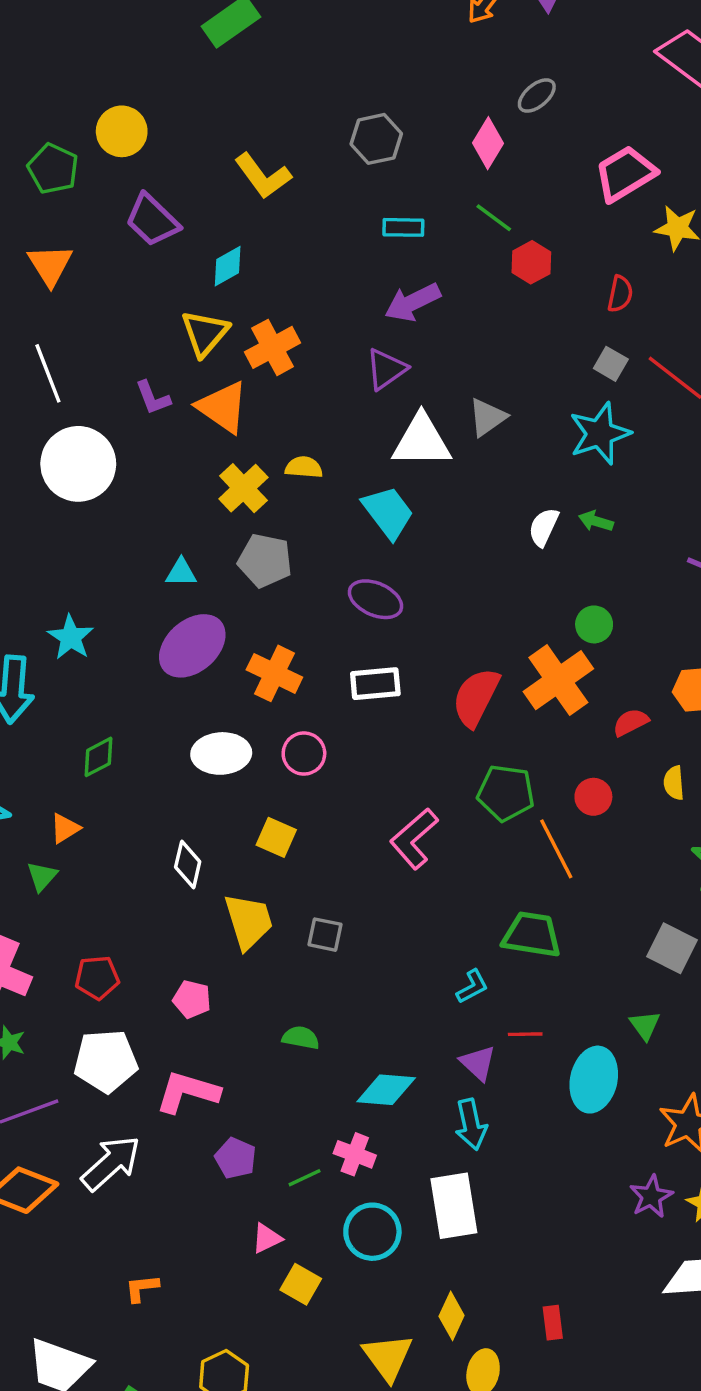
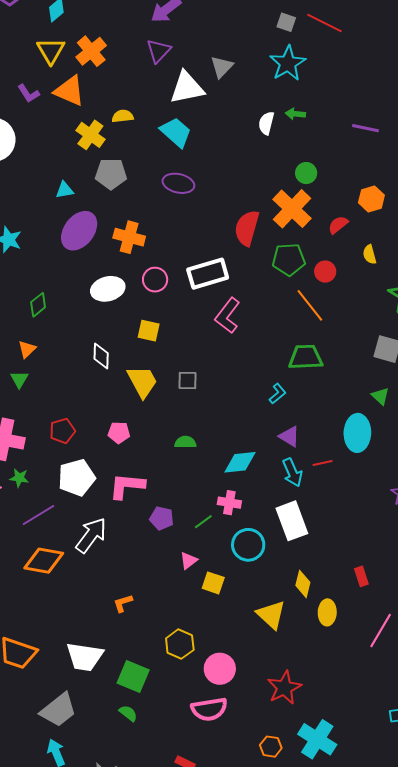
white rectangle: (375, 684) -> (208, 274), moved, size x1.4
green pentagon: (506, 793) -> (289, 260), moved
red line: (525, 1034) -> (323, 463), moved

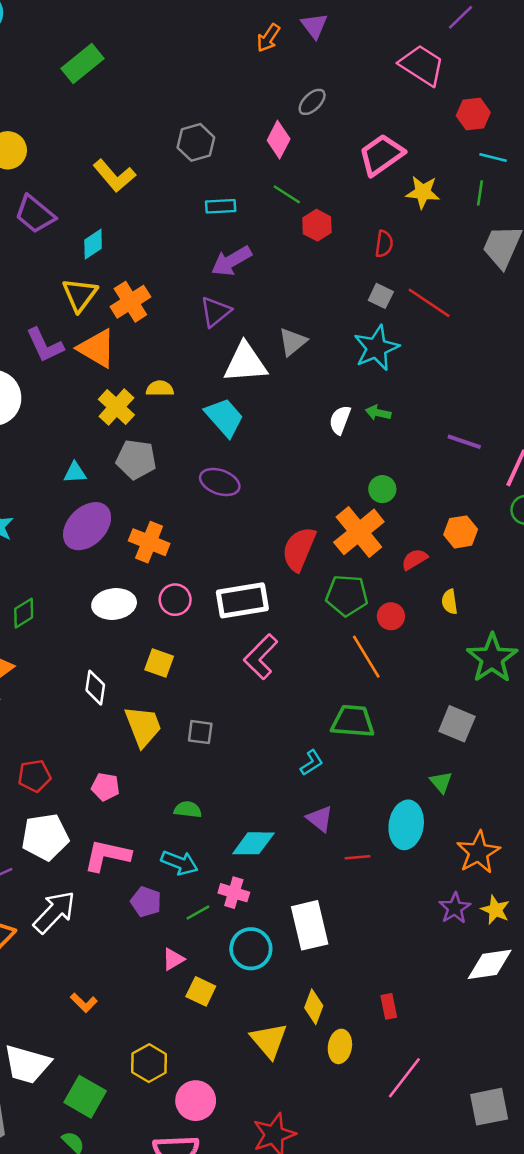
purple L-shape: (28, 93) -> (45, 345), size x1.4
cyan arrow: (292, 472) -> (180, 863), moved, turned -52
orange L-shape: (123, 603) -> (84, 1003), turned -125

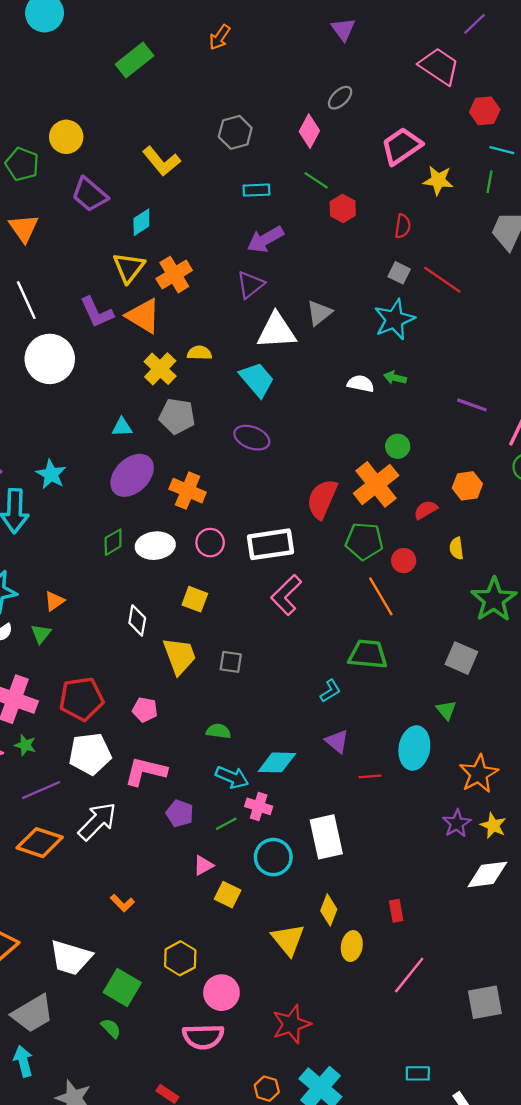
orange arrow: (268, 38) -> (220, 37), moved
white semicircle: (340, 420) -> (361, 384), turned 80
green diamond: (24, 613) -> (113, 542), moved
red pentagon: (34, 776) -> (81, 699), size x1.5
cyan arrow: (180, 863) -> (232, 777), moved

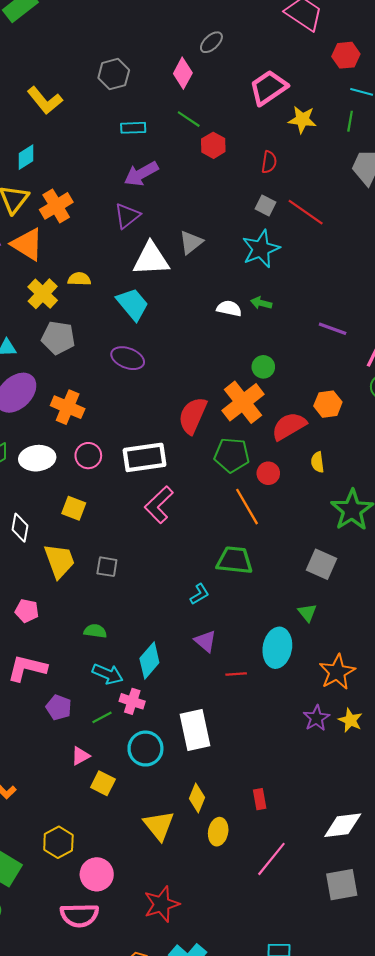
red semicircle: (426, 510) -> (289, 426), size x1.6
cyan diamond: (277, 762) -> (149, 660), turned -51
white diamond: (487, 874) -> (343, 825), moved

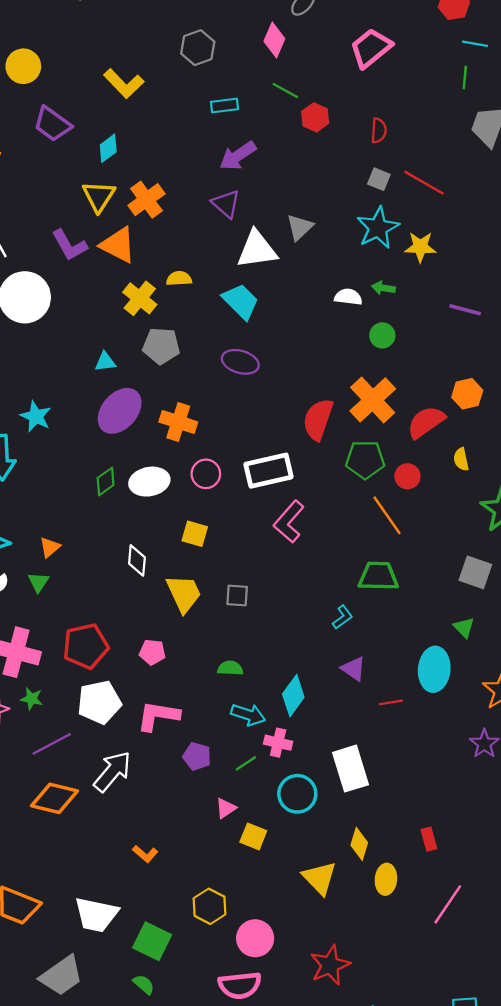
yellow star: (302, 120) -> (420, 247), moved
purple triangle: (127, 216) -> (226, 204), turned -36
green circle: (263, 367) -> (382, 335), moved

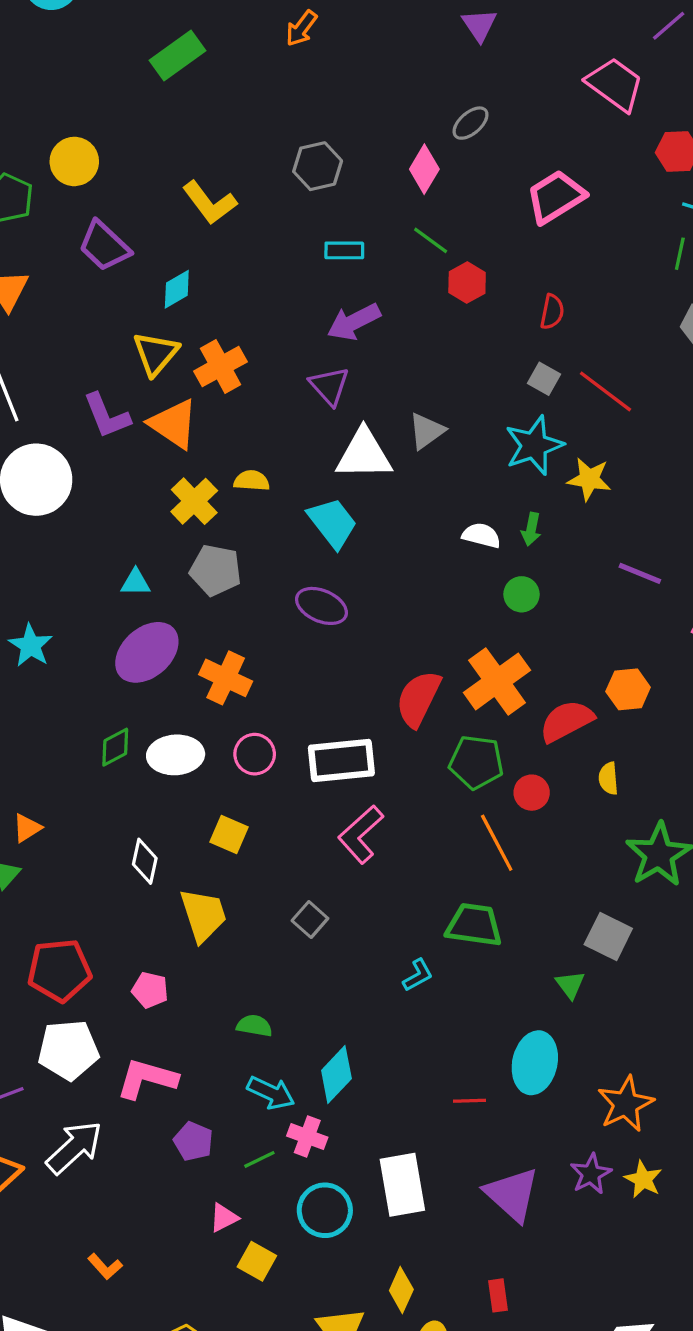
green arrow: (383, 288) -> (531, 529), turned -95
gray square: (237, 595) -> (310, 919), moved, turned 30
green triangle: (464, 627) -> (570, 985), moved
purple triangle: (354, 669) -> (512, 1194), moved, size x1.6

